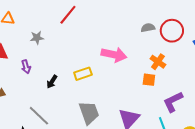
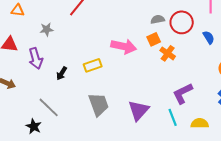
purple arrow: (26, 67) -> (36, 58), size x1.5
orange square: (149, 80) -> (154, 39), moved, turned -32

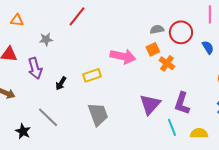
purple L-shape: (183, 93) -> (182, 103), turned -45
purple triangle: (139, 110) -> (150, 104), moved
black star: (34, 126) -> (23, 131), moved

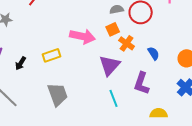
blue semicircle: (208, 47) -> (154, 53), moved
purple triangle: (150, 104) -> (110, 65), moved
cyan line: (172, 127) -> (114, 98), moved

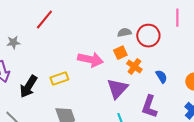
black arrow: (21, 63) -> (28, 87), size x1.6

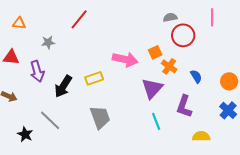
gray semicircle: (124, 33) -> (170, 17), moved

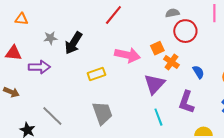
red line: (79, 19) -> (113, 15), moved
purple arrow: (37, 71) -> (39, 67), turned -75
black arrow: (63, 86) -> (73, 43), moved

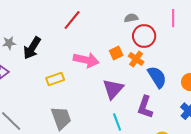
orange cross: (171, 62) -> (136, 59), moved
blue semicircle: (198, 72) -> (157, 77), size x1.6

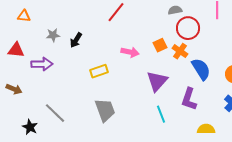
black arrow: (32, 48) -> (76, 40), size x0.7
pink arrow: (86, 60) -> (130, 52), size x0.7

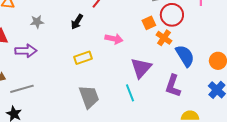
black arrow: (76, 40) -> (77, 22), moved
orange square: (160, 45) -> (149, 23), moved
gray line: (55, 113) -> (22, 89), moved, turned -60
cyan line: (161, 114) -> (130, 93), moved

